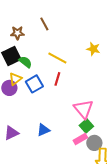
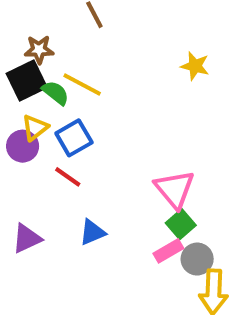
brown star: (17, 33) -> (39, 50), moved
yellow line: (57, 58) -> (82, 85), moved
red line: (57, 79) -> (68, 177), moved, turned -72

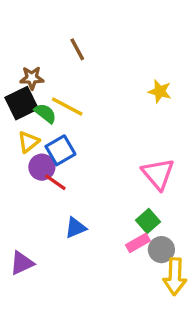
purple circle: (23, 146) -> (42, 167), moved
pink triangle: (175, 189) -> (158, 174), moved
purple triangle: (27, 238) -> (22, 263), moved

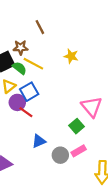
brown star: (32, 78) -> (21, 48), moved
yellow star: (160, 91) -> (71, 56), moved
green square: (148, 221) -> (76, 126), moved
gray circle: (161, 250) -> (60, 155), moved

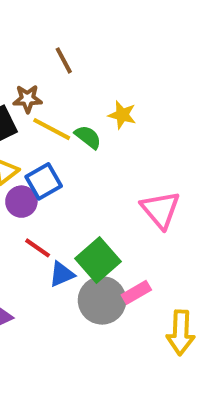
green semicircle: (19, 68) -> (88, 137), moved
red line: (26, 112) -> (38, 248), moved
green square: (76, 126) -> (98, 260), moved, size x1.5
gray circle: (60, 155) -> (102, 300), size x1.5

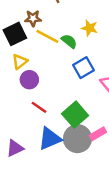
blue square: (44, 181) -> (83, 68), moved
blue triangle: (62, 274) -> (50, 139), moved, size x1.5

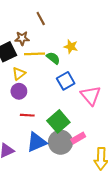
yellow line: (47, 36) -> (35, 54), turned -30
yellow triangle: (20, 62) -> (19, 74), moved
red line: (39, 107) -> (27, 115), turned -32

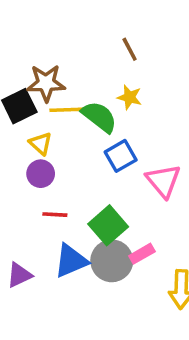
brown line: (41, 19) -> (130, 49), moved
brown star: (22, 38) -> (46, 83), size x1.5
green semicircle: (53, 58) -> (99, 117), size x1.5
yellow triangle: (19, 74) -> (41, 143), turned -40

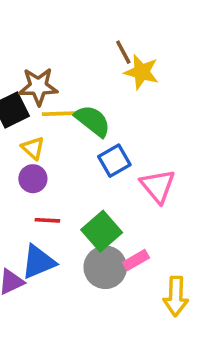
yellow star: (130, 97) -> (141, 72), moved, size x1.4
blue triangle: (71, 261) -> (38, 262), moved

